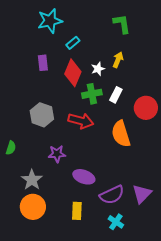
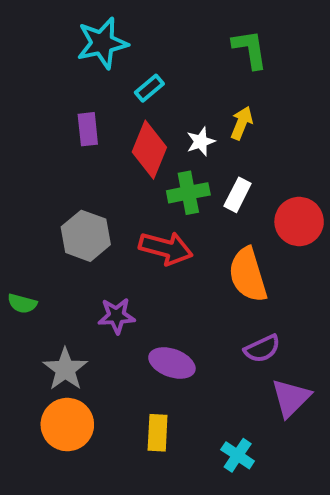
green semicircle: (11, 148) -> (22, 304), turned 88
purple semicircle: (112, 195) -> (262, 349), moved, size x0.7

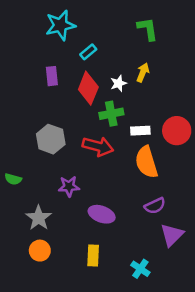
white rectangle: (238, 195) -> (140, 131), moved, turned 60
orange circle: (67, 425) -> (40, 251), size x0.7

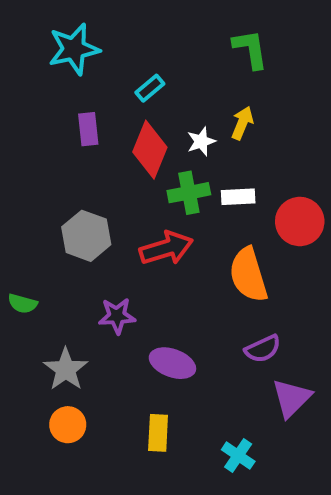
cyan star: (60, 25) -> (74, 49), moved
white rectangle: (140, 131) -> (238, 197), moved
red arrow: (98, 146) -> (166, 248), turned -32

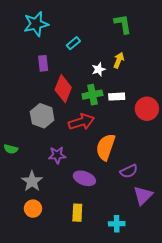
red diamond: (150, 150) -> (63, 89), moved
orange semicircle: (248, 275) -> (106, 147), moved, turned 36
cyan cross: (238, 455) -> (117, 224), turned -35

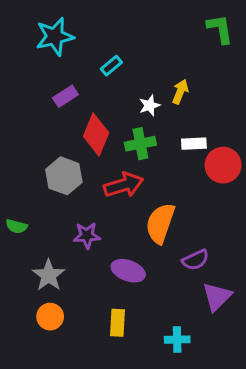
green L-shape: (123, 24) -> (220, 29), moved
purple rectangle: (43, 63) -> (65, 96), turned 63
white rectangle: (117, 97) -> (194, 144), moved

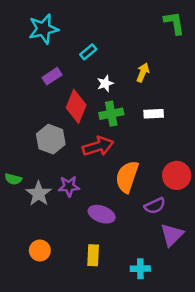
white star: (150, 105) -> (105, 83), moved
red circle: (223, 165) -> (177, 175), moved
gray star: (49, 275) -> (39, 194), moved

